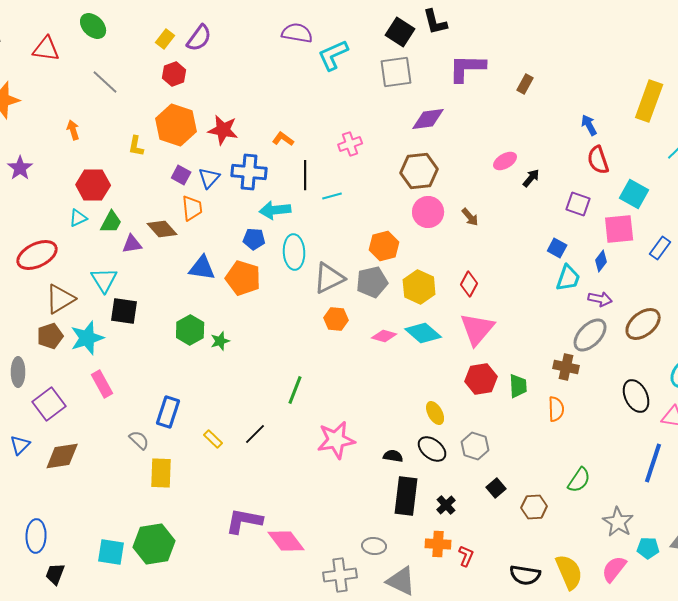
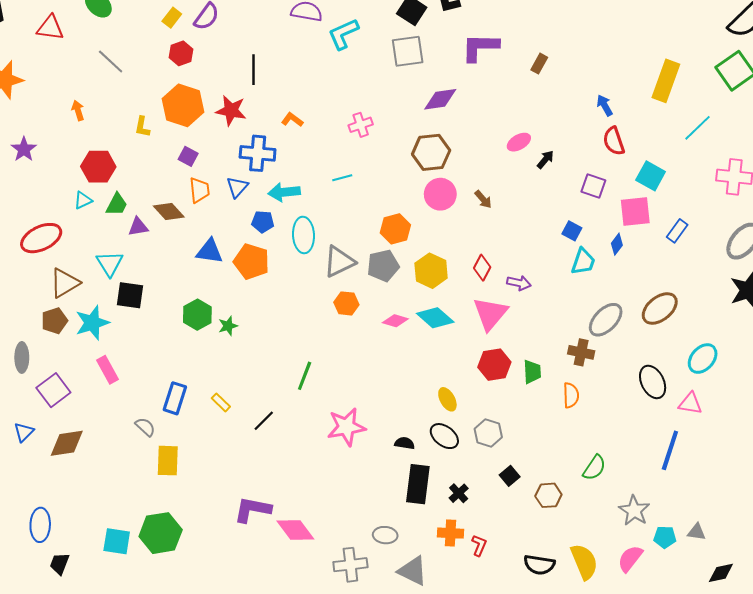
black line: (305, 175) -> (253, 70), moved
blue triangle: (209, 178) -> (237, 187), moved
purple arrow: (600, 299) -> (519, 283), moved
yellow rectangle: (213, 439) -> (221, 402), moved

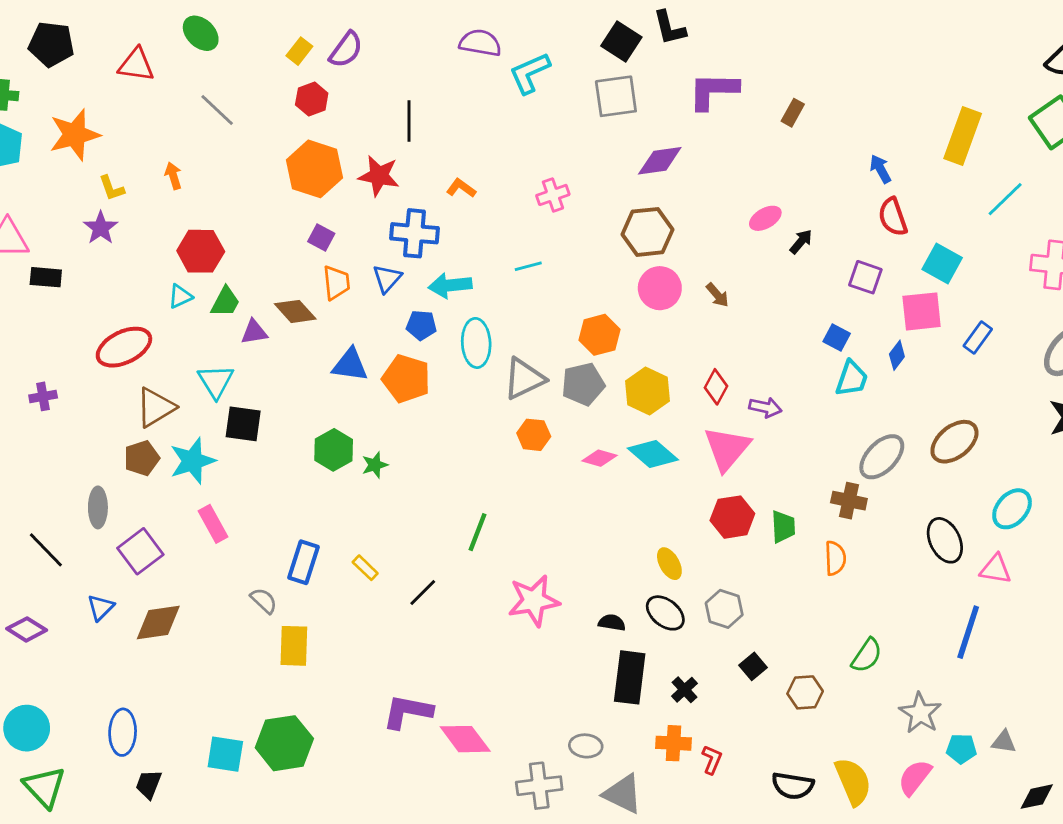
yellow L-shape: (142, 127) -> (112, 188), moved, turned -30

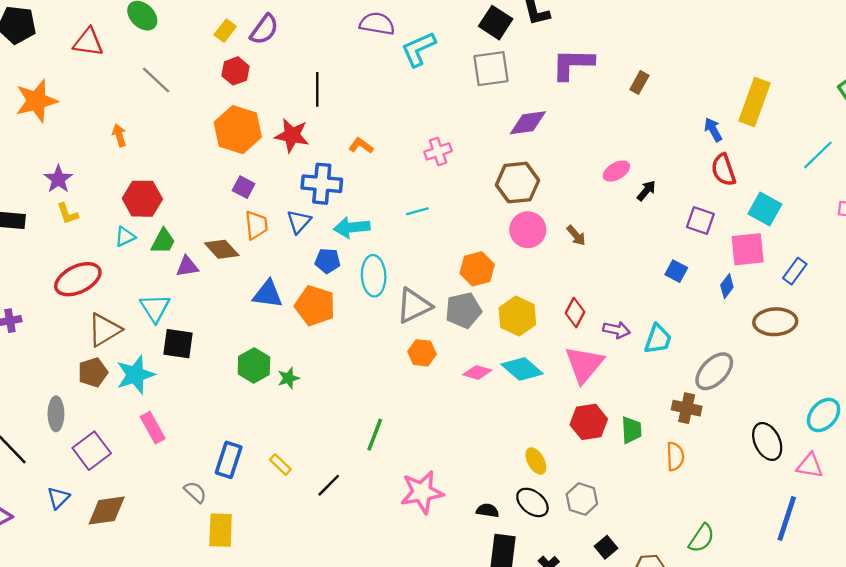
yellow rectangle: (963, 136) -> (755, 102), moved
yellow L-shape: (112, 188) -> (67, 214), moved
cyan trapezoid: (852, 379) -> (658, 339), moved
brown ellipse: (954, 442) -> (775, 322), moved, turned 36

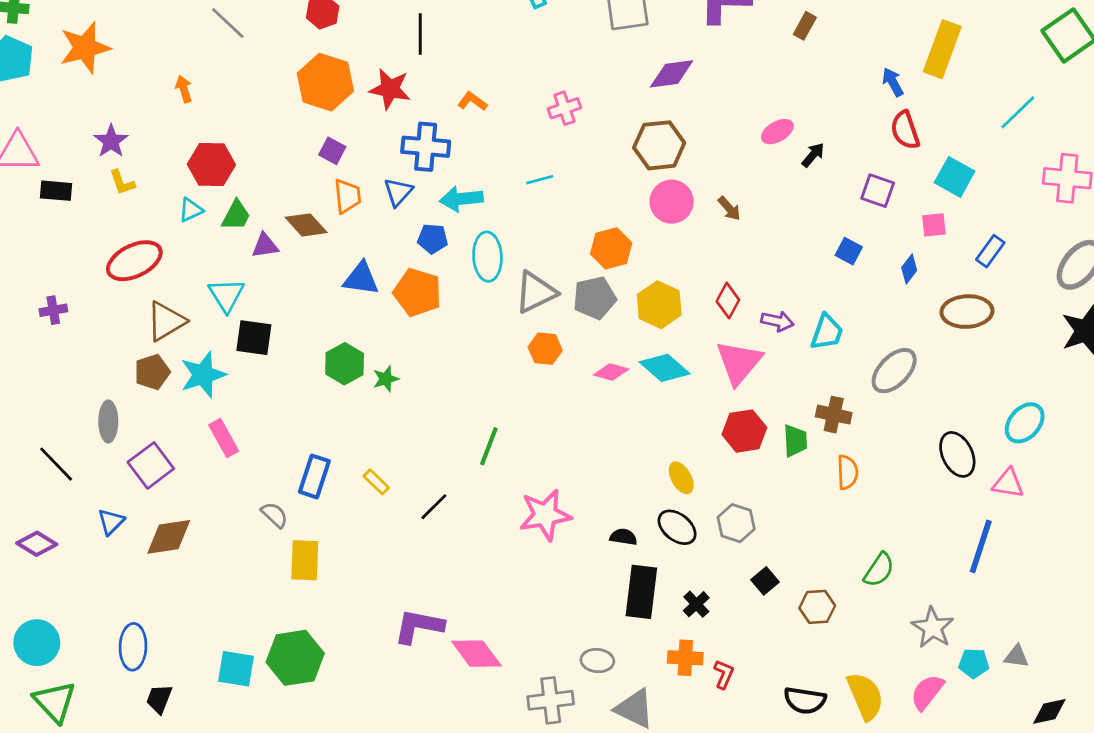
pink square: (748, 249) -> (934, 225), size x0.6
brown cross: (687, 408) -> (834, 415), moved

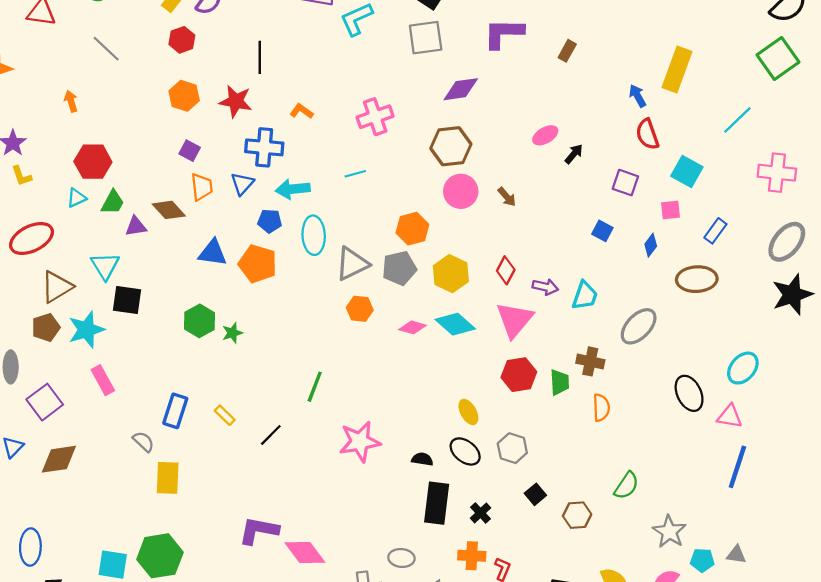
orange hexagon: (325, 82) -> (184, 96), size x0.7
pink cross: (564, 108) -> (375, 117), size x1.4
blue line: (981, 546) -> (737, 467), moved

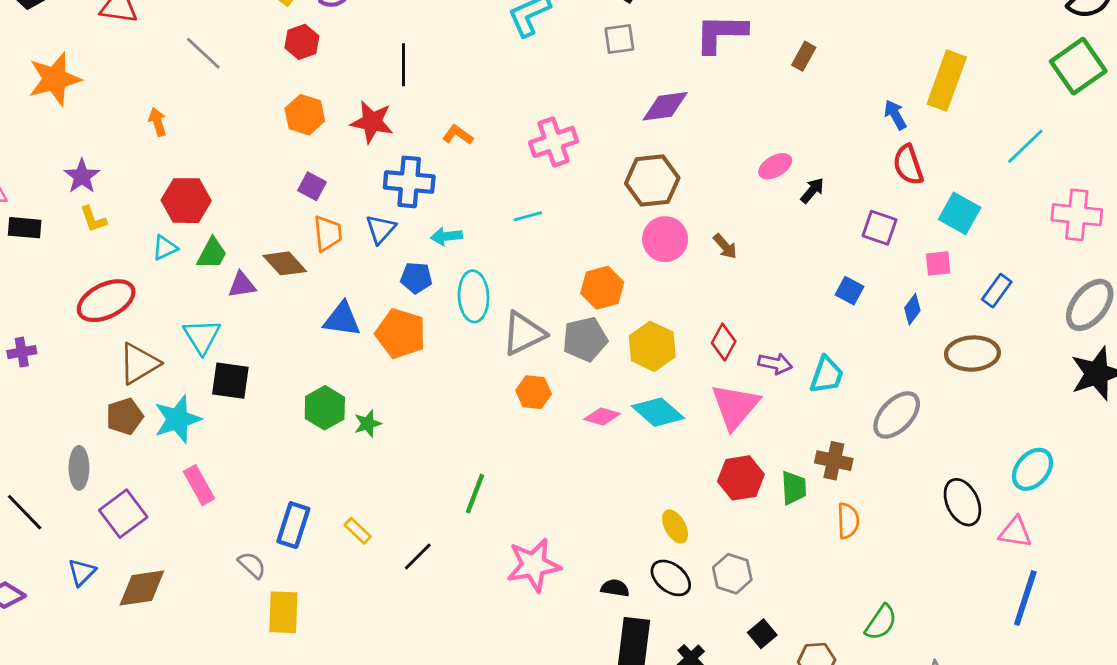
gray square: (426, 38) -> (619, 39), size x0.7
cyan arrow: (293, 189) -> (446, 236), size x0.7

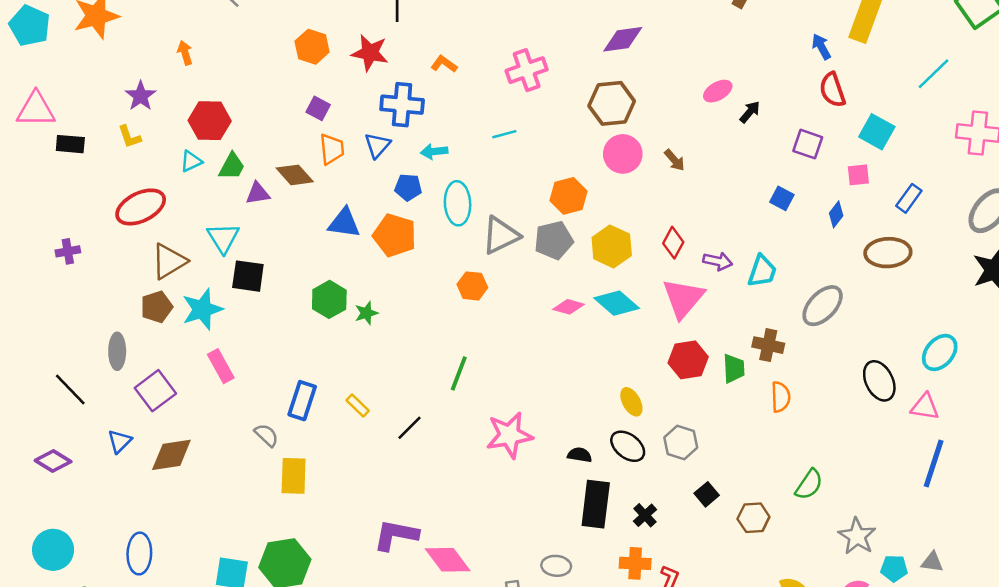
purple star: (82, 176) -> (141, 96), moved
orange hexagon: (534, 392) -> (472, 286), moved

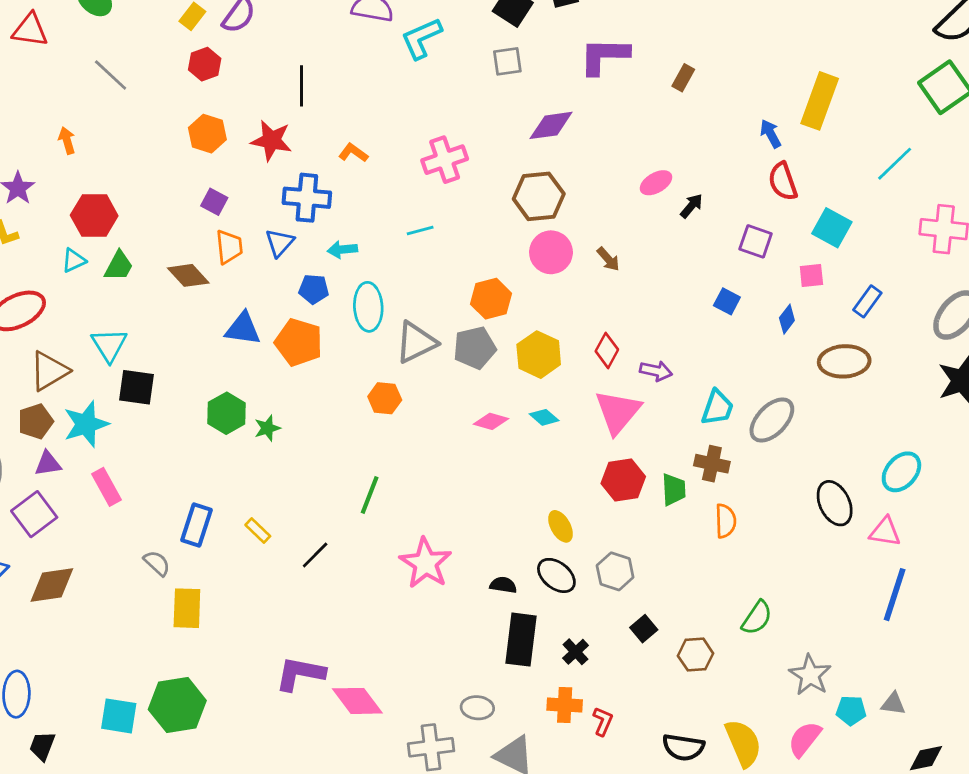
purple triangle: (258, 193) -> (48, 464), moved
cyan trapezoid: (762, 271) -> (717, 408), moved
cyan diamond: (617, 303) -> (544, 417), size x0.6
pink star: (509, 435) -> (426, 563), turned -30

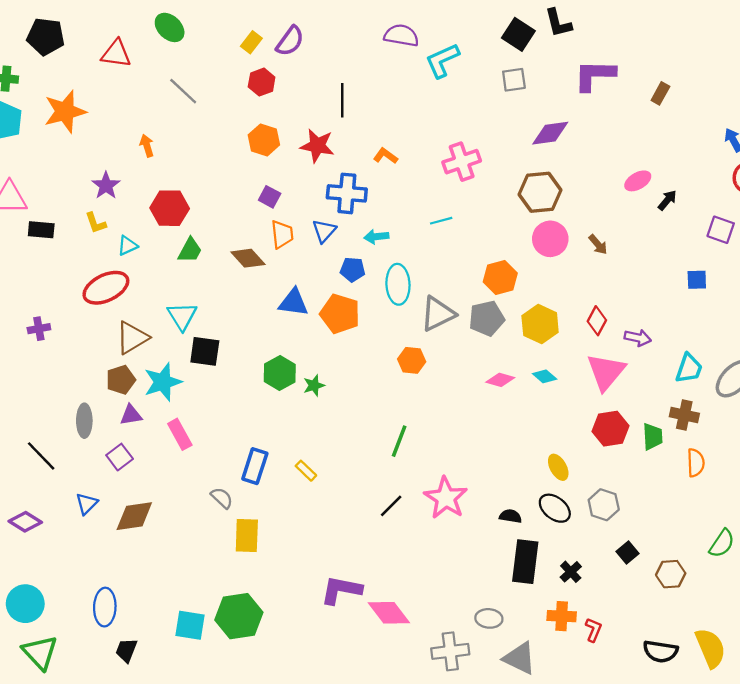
cyan triangle: (74, 260) -> (128, 246), moved
blue square: (727, 301) -> (697, 280), turned -30
purple square: (34, 514) -> (120, 457), size x0.7
black line: (315, 555) -> (391, 506), moved

